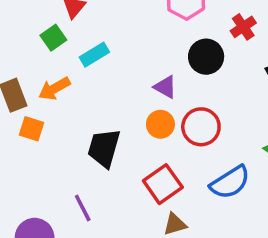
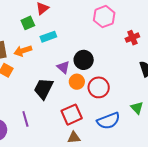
black circle: (206, 57) -> (84, 60), moved
purple triangle: (165, 87) -> (63, 67), moved

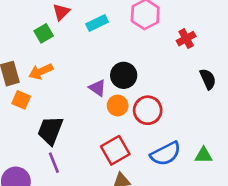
cyan rectangle: (48, 37) -> (97, 23), moved
black trapezoid: (44, 89) -> (50, 130), moved
green triangle: (137, 108) -> (204, 155), moved, turned -40

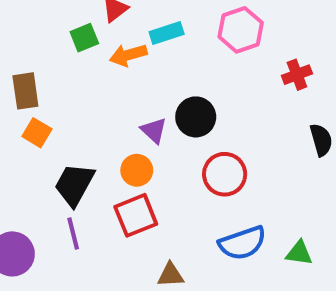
orange arrow: (41, 71) -> (128, 55), moved
orange circle: (118, 106) -> (137, 170), moved
red square: (115, 150) -> (136, 215), moved

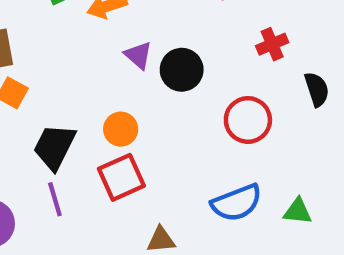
red cross: (297, 75) -> (272, 44), moved
purple triangle: (154, 130) -> (138, 55), moved
red circle: (225, 174) -> (248, 120), moved

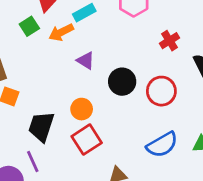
black circle: (182, 70) -> (122, 82), moved
purple line: (55, 199) -> (33, 161), moved

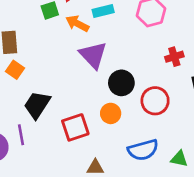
orange arrow: (61, 32) -> (77, 24), turned 40
purple triangle: (86, 61) -> (93, 55), size x1.6
orange circle: (82, 109) -> (111, 113), moved

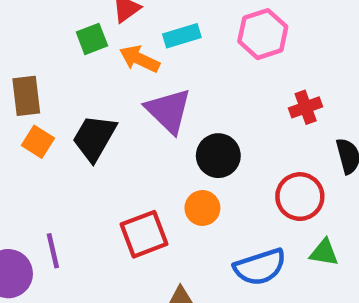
red circle: (155, 101) -> (300, 197), moved
black trapezoid: (37, 105) -> (94, 138), moved
green triangle: (179, 159) -> (324, 252), moved

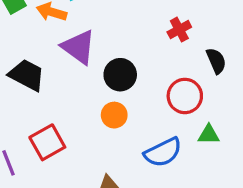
black trapezoid: (94, 138) -> (27, 75), turned 96
red square: (144, 234) -> (47, 142), moved

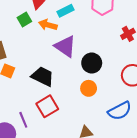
black trapezoid: (27, 75) -> (43, 76), moved

